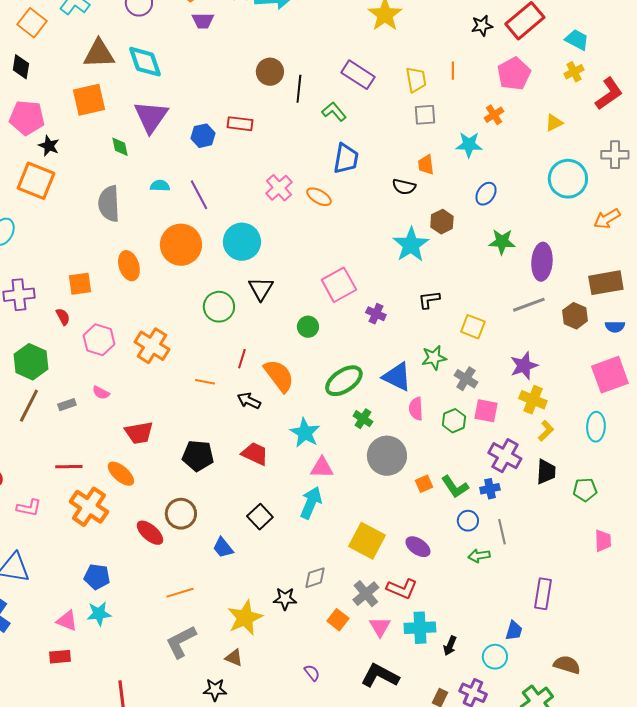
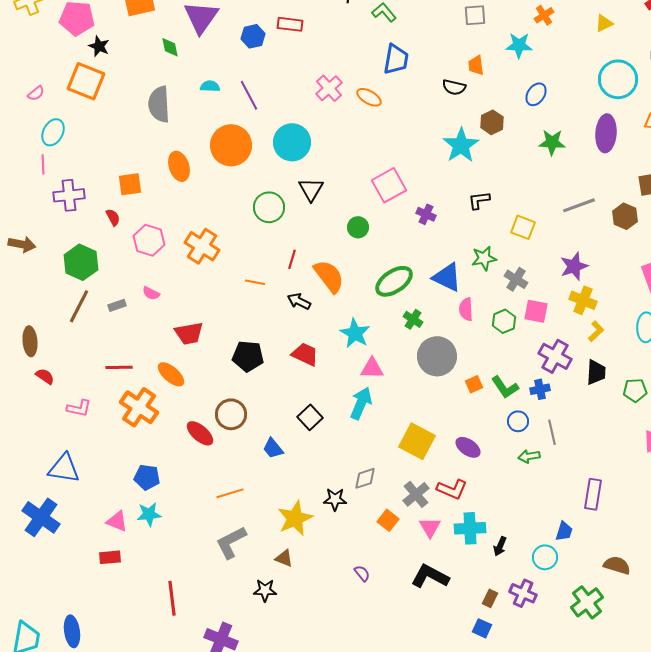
purple ellipse: (542, 262) -> (606, 133), moved

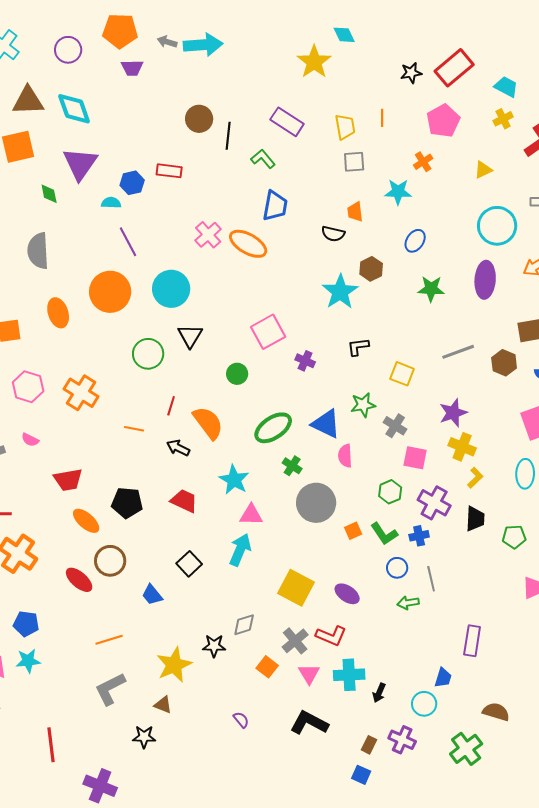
cyan semicircle: (210, 86) -> (111, 203), moved
orange ellipse: (369, 97) -> (248, 244), size x1.5
green hexagon: (504, 321) -> (390, 492), moved
orange ellipse: (171, 374) -> (86, 521), moved

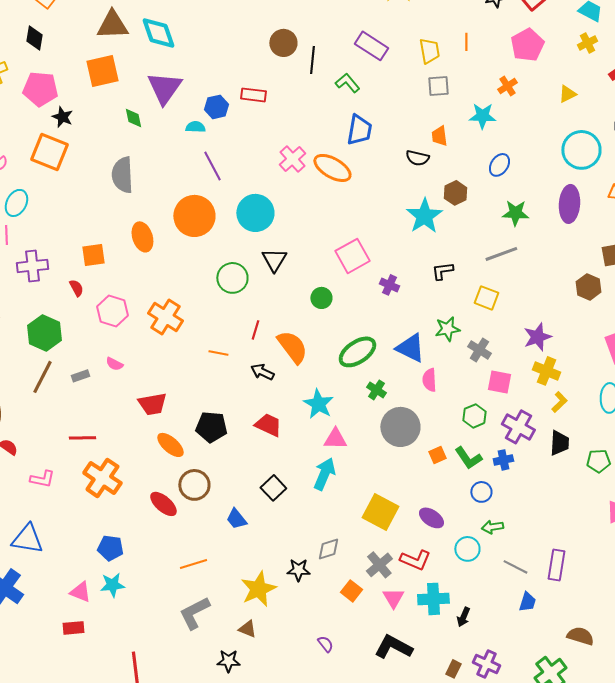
gray line: (458, 352) -> (501, 254), moved
gray line: (431, 579) -> (515, 567), moved, turned -50
cyan circle: (424, 704) -> (467, 549), moved

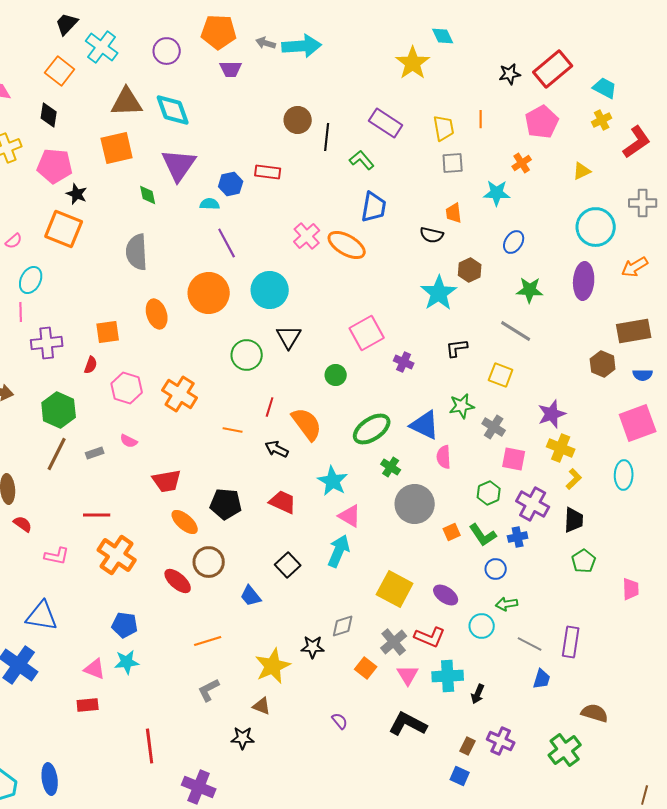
gray line: (501, 254) -> (516, 331), turned 52
red semicircle: (76, 288) -> (91, 365), turned 48
pink triangle: (335, 439) -> (350, 516), turned 30
green pentagon: (598, 461) -> (584, 561), moved, turned -30
gray L-shape: (194, 613) -> (209, 690), size x0.7

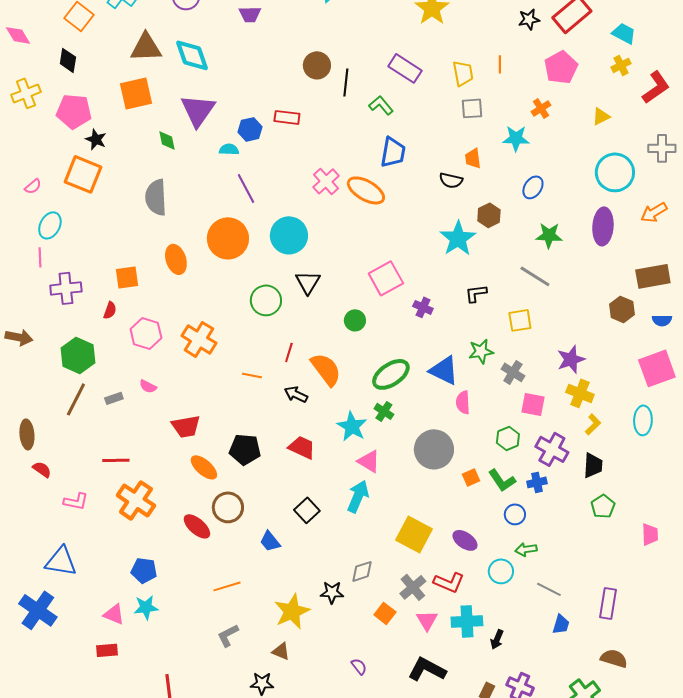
yellow square: (501, 375) -> (520, 320), turned -30
green cross: (391, 467) -> (384, 411), moved
purple rectangle: (571, 642) -> (608, 603), moved

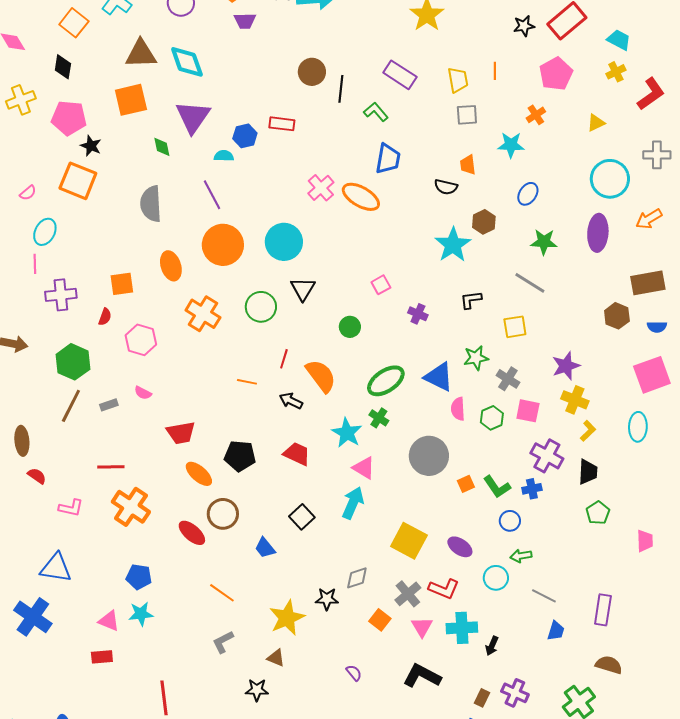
purple line: (246, 188) -> (212, 195), moved
pink square: (386, 278) -> (381, 285), size x0.6
orange cross: (199, 339) -> (203, 314), moved
green hexagon: (508, 438) -> (492, 418), moved
orange line: (227, 586) -> (222, 593), turned 52

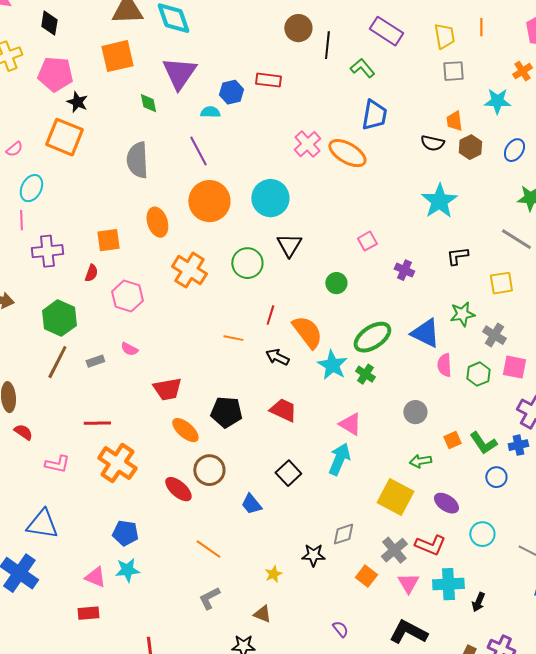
brown hexagon: (484, 222) -> (470, 147), moved
cyan star: (347, 433) -> (332, 365), moved
gray circle: (429, 456) -> (415, 412), size x0.6
green arrow: (521, 556) -> (420, 461), moved
yellow star: (287, 618) -> (273, 574), size x0.5

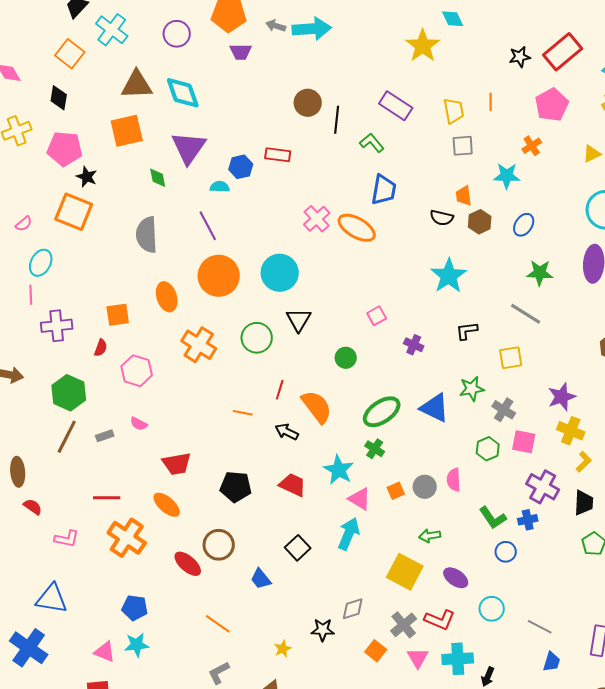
cyan star: (332, 365) -> (339, 470), moved
pink semicircle: (444, 365) -> (454, 480), moved
orange ellipse: (185, 430) -> (167, 505), moved
orange square: (452, 440) -> (396, 491), moved

